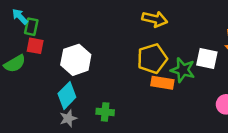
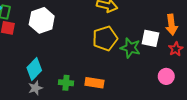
white hexagon: (76, 60) -> (42, 20), moved
orange rectangle: (162, 83) -> (94, 83), moved

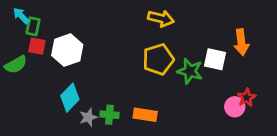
white hexagon: (42, 20) -> (67, 50), moved
red star: (176, 49) -> (247, 98), moved
gray star: (35, 88) -> (88, 117), moved

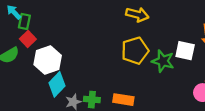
red square: (37, 46) -> (28, 39), turned 35
white hexagon: (67, 50) -> (48, 60), moved

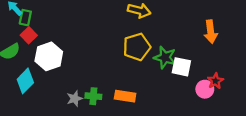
white square: (185, 51) -> (181, 67), moved
cyan diamond: (57, 84) -> (25, 81), moved

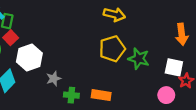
white square: (181, 67) -> (174, 67), moved
pink circle: (205, 89) -> (166, 95), moved
gray star: (75, 99) -> (54, 79), moved

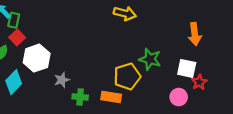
yellow pentagon: (112, 49) -> (127, 76), moved

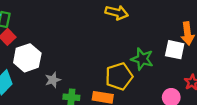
white square: (187, 68) -> (175, 50), moved

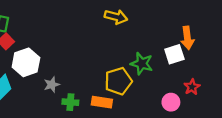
white square: (175, 50) -> (174, 54), turned -30

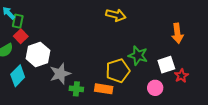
white square: (174, 54) -> (166, 65), moved
gray star: (52, 85) -> (60, 74), size x1.5
pink circle: (171, 102) -> (155, 88), moved

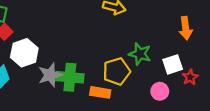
green cross: (76, 89) -> (70, 77), moved, size x1.6

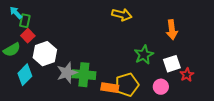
orange arrow: (186, 28) -> (172, 30), moved
green star: (140, 54) -> (144, 55), turned 30
yellow pentagon: (117, 71) -> (127, 85), moved

